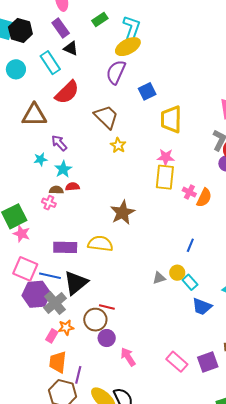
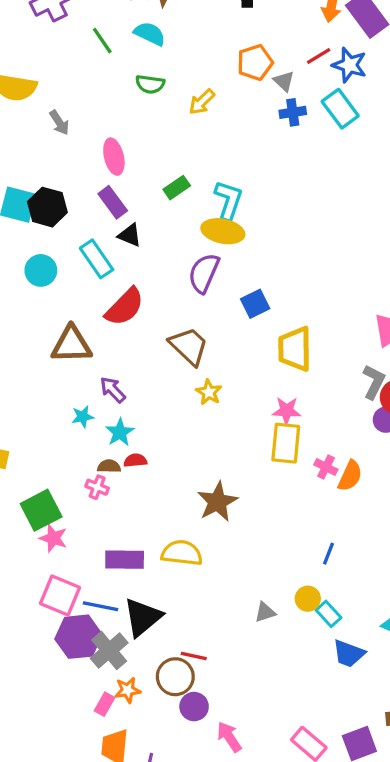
yellow ellipse: (128, 47) -> (223, 231), turned 40
gray triangle: (159, 278) -> (265, 612), moved

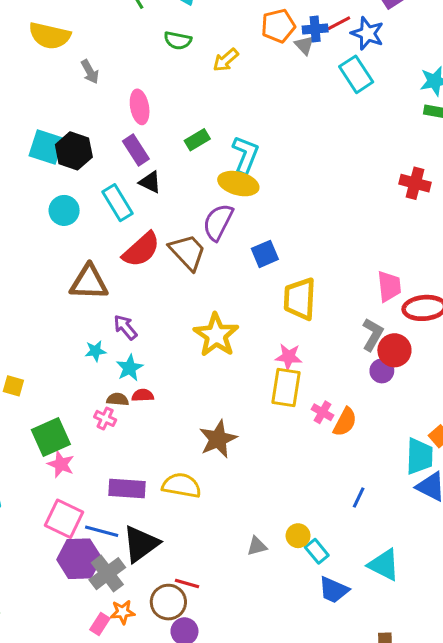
blue cross: (293, 112) -> (315, 29), moved
brown trapezoid: (189, 346) -> (188, 252), moved
yellow star: (209, 392) -> (216, 335), size x1.8
blue line: (329, 554) -> (359, 498), moved

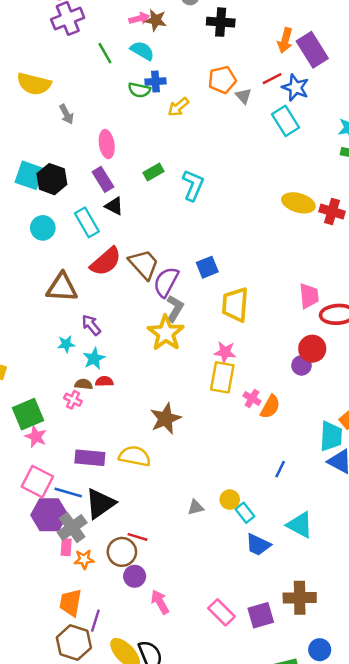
blue cross: (315, 29) -> (156, 82), moved
yellow ellipse: (238, 184) -> (298, 203), moved
purple semicircle: (218, 222) -> (166, 282), moved
gray L-shape: (373, 334) -> (175, 308), moved
pink rectangle: (100, 624) -> (66, 547), moved, turned -30

